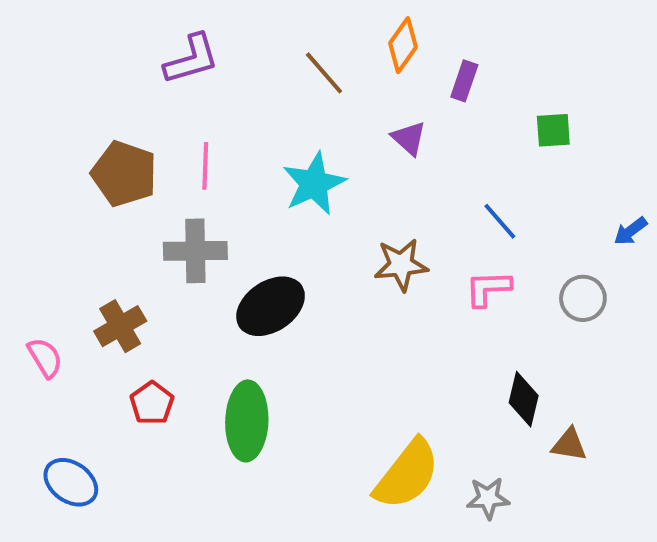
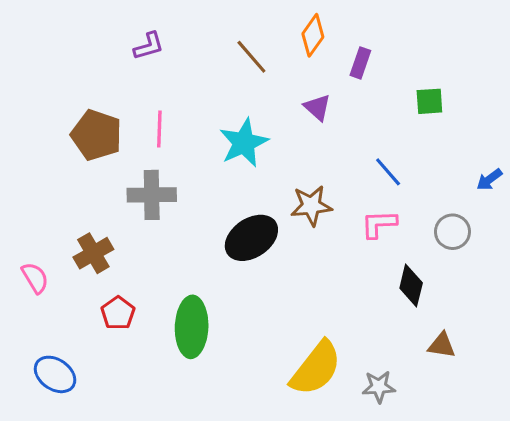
purple L-shape: (191, 59) -> (149, 46), size x0.7
black ellipse: (271, 306) -> (251, 238), moved
black diamond: (524, 399) -> (411, 285), moved

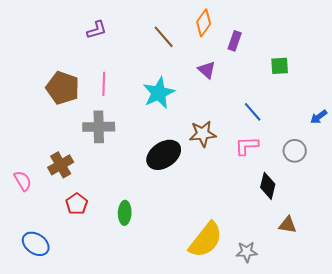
green ellipse: (192, 327) -> (125, 213), size x0.6

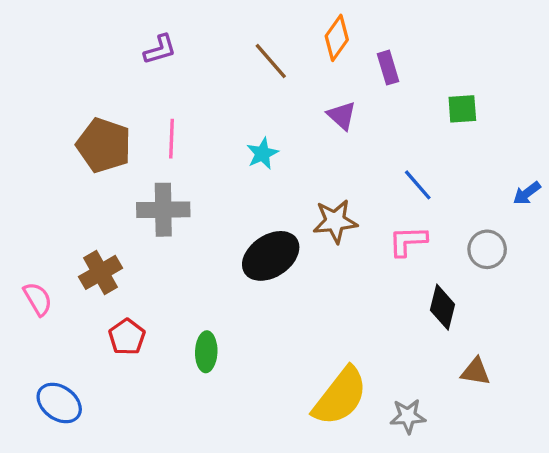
purple rectangle: (235, 41) -> (388, 68), turned -36
cyan star: (159, 93) -> (262, 154), size x0.6

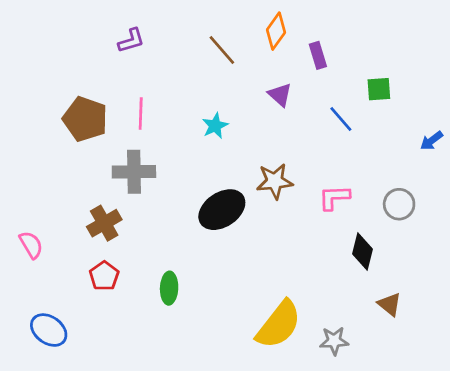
blue line: (418, 185) -> (341, 119), moved
blue arrow: (527, 193) -> (432, 141), moved
brown cross: (100, 272) -> (104, 223), moved
brown triangle: (476, 372) -> (390, 304), turned 30

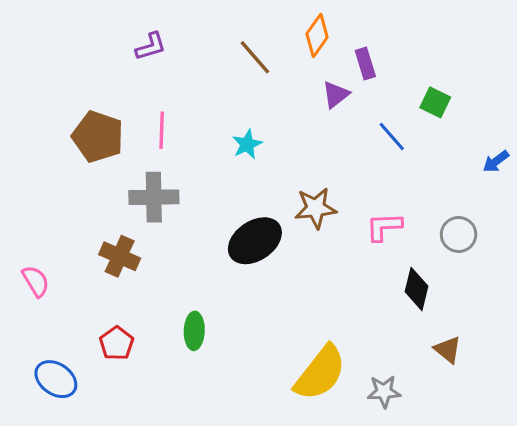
green square: (379, 89) -> (435, 102), turned 30
purple triangle: (280, 95) -> (336, 95), moved, turned 40
brown cross: (104, 223) -> (120, 256), turned -36
red pentagon: (104, 276) -> (117, 343), moved

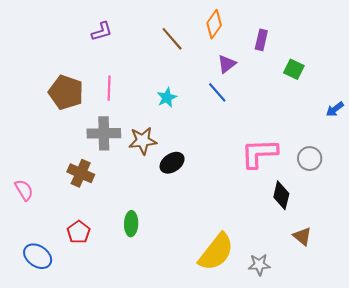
purple rectangle: (365, 63) -> (261, 40), moved, turned 30
blue line: (392, 137) -> (217, 92), moved
brown star: (316, 208) -> (143, 141), moved
pink L-shape: (384, 227) -> (259, 153), size x1.5
black ellipse: (255, 241) -> (172, 163), size x0.7

